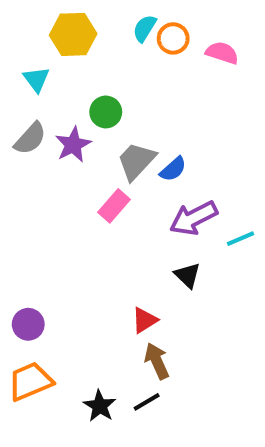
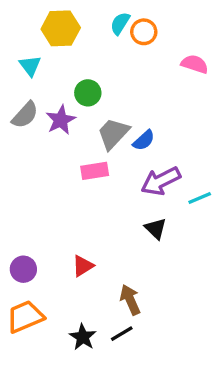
pink semicircle: (222, 53) -> (195, 64), moved
pink rectangle: (114, 206) -> (95, 171), turned 40
red triangle: (145, 320) -> (83, 266), moved

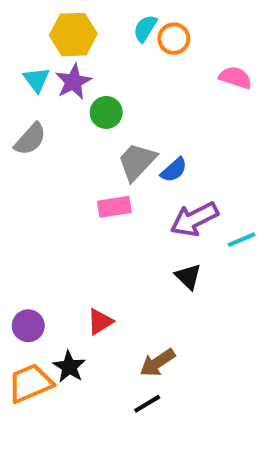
purple star: (61, 120) -> (73, 82), moved
brown arrow: (130, 300) -> (157, 363), turned -100
black star: (83, 337) -> (69, 367), moved

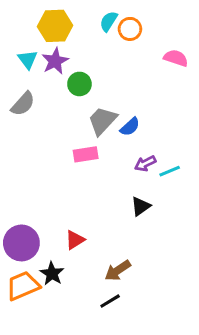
purple arrow: (194, 219) -> (145, 163), size x0.6
cyan line: (242, 240) -> (170, 171), moved
black triangle: (188, 277) -> (141, 206), turned 40
purple circle: (28, 326) -> (21, 243), size x1.5

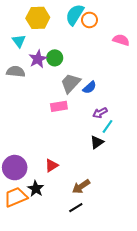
cyan semicircle: (109, 21) -> (75, 15), size x1.5
purple star: (55, 61) -> (38, 59), moved
gray semicircle: (23, 104) -> (16, 72), turned -126
cyan line: (170, 171) -> (107, 126), moved, turned -32

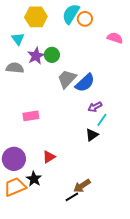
blue semicircle: (89, 87) -> (85, 83), size x1.5
pink rectangle: (59, 106) -> (31, 116), moved
brown arrow: (81, 187) -> (82, 186), moved

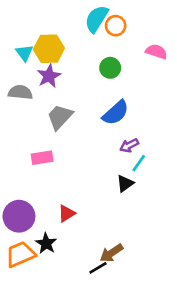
yellow hexagon: (36, 17) -> (49, 49), moved
green circle: (52, 55) -> (110, 68), moved
gray trapezoid: (67, 79) -> (60, 117), moved

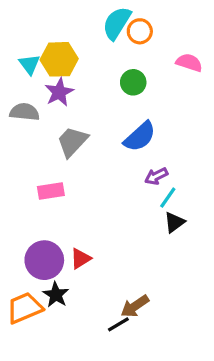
black triangle: (125, 184) -> (174, 222), moved
purple circle: (19, 216) -> (44, 260), moved

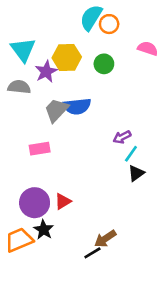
yellow hexagon: (59, 59) -> (67, 57), moved
cyan triangle: (29, 64) -> (23, 50), size x1.5
blue semicircle: (140, 137) -> (77, 106), moved, turned 36

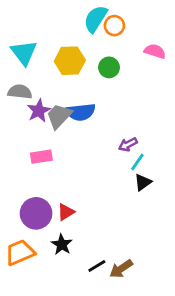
purple star: (46, 72) -> (39, 111), moved
black star: (44, 230) -> (62, 244), moved
brown arrow: (105, 239) -> (121, 269), moved

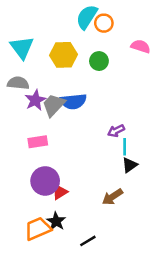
cyan line: (137, 162) -> (125, 147), turned -35
purple circle: (36, 213) -> (45, 181), moved
orange trapezoid: (20, 253) -> (38, 229), moved
brown arrow: (121, 269) -> (112, 197), moved

